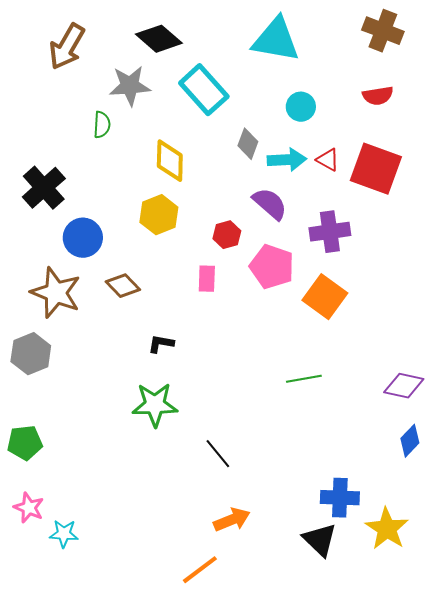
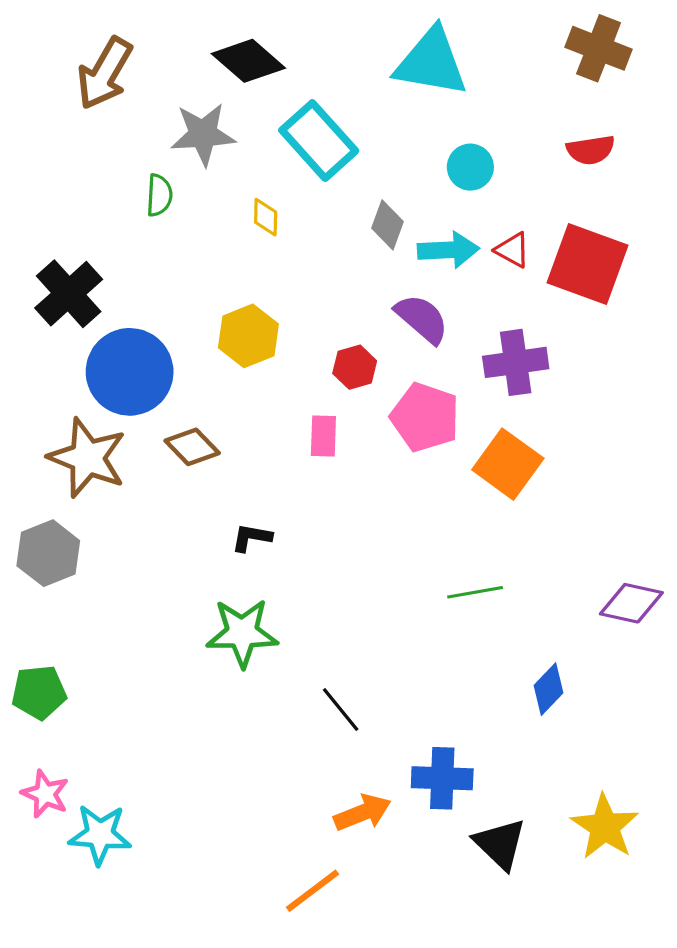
yellow diamond: (170, 161) -> (266, 217), moved, size x0.6
blue circle: (83, 238) -> (130, 372), size x1.4
blue diamond: (410, 441) -> (549, 689), moved
blue cross: (340, 498) -> (442, 778), moved
cyan star: (64, 534) -> (100, 835), size x1.4

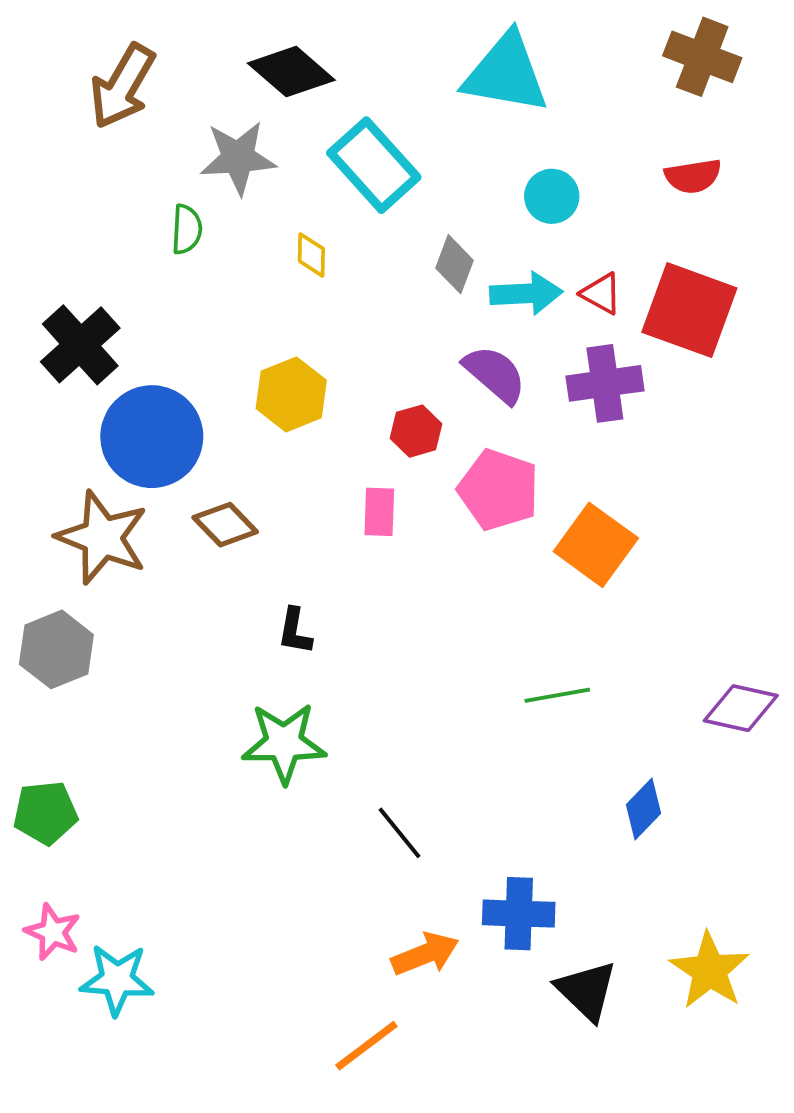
purple cross: (516, 362) -> (605, 383), moved
black L-shape: (252, 538) -> (295, 631), turned -90

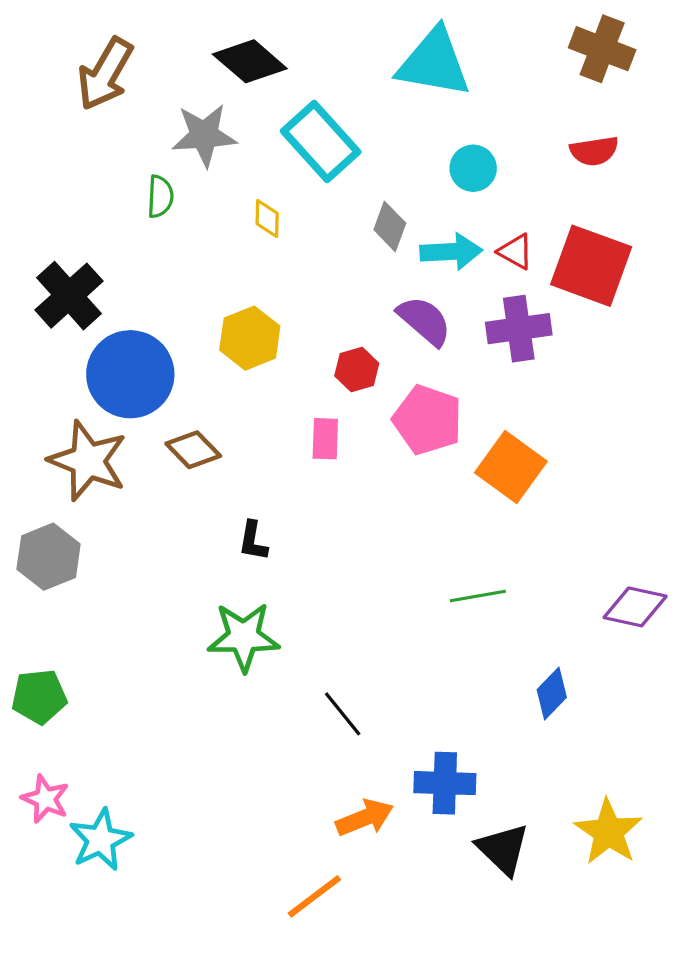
cyan star: (117, 980) -> (100, 840), turned -30

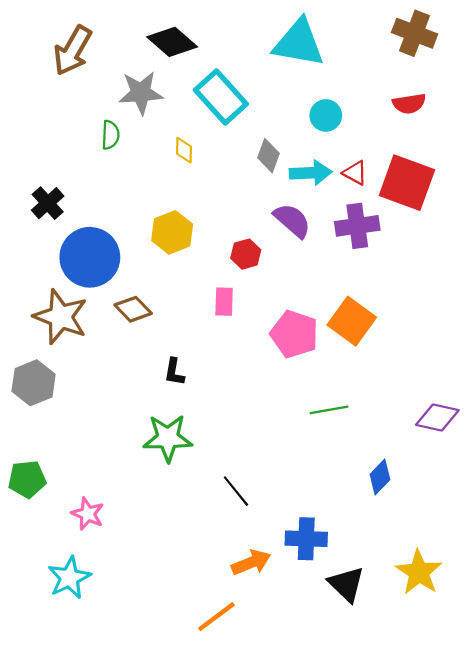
black cross: (69, 296) -> (48, 203), size x0.7
pink pentagon: (428, 420) -> (294, 334), moved
pink star: (45, 799) -> (88, 514), moved

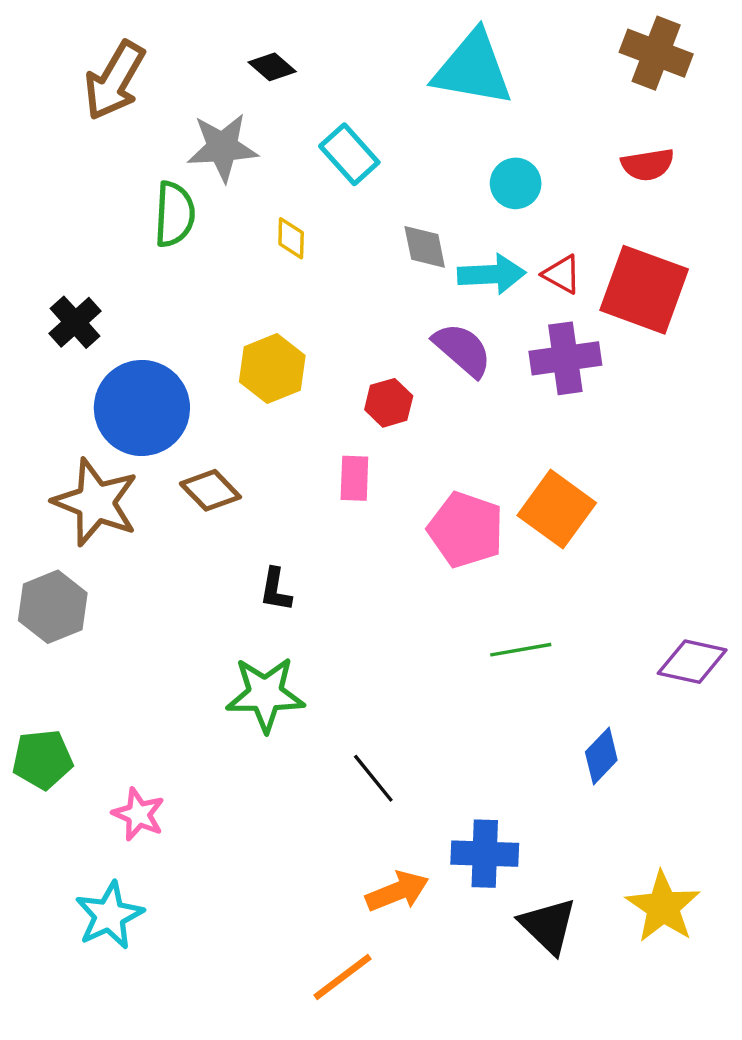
black diamond: (172, 42) -> (272, 67), size x0.6
cyan rectangle: (221, 97) -> (349, 154), size x0.7
green semicircle: (110, 135) -> (174, 214), size x1.4
gray diamond: (268, 156) -> (425, 247), turned -32

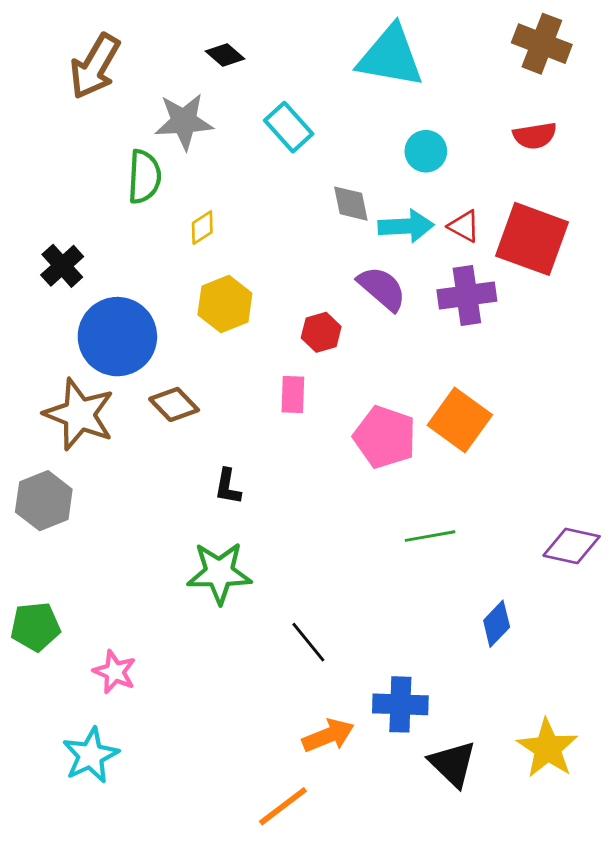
yellow diamond: (291, 238) -> (202, 228), moved, turned 56

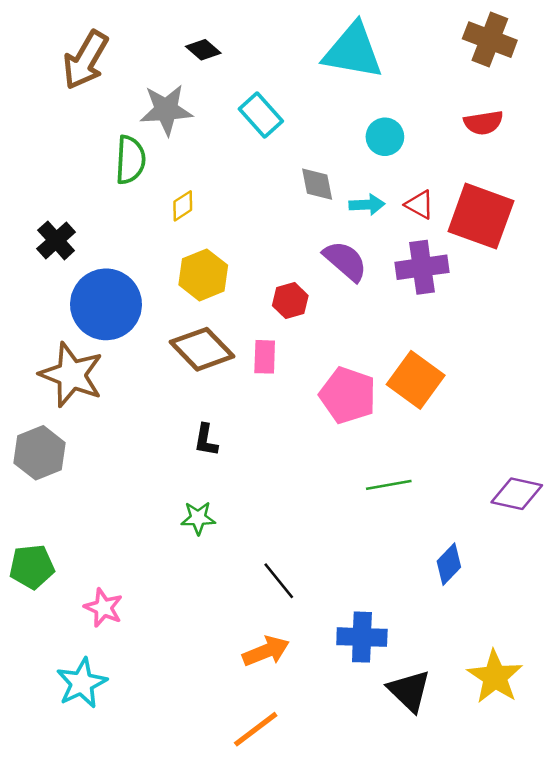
cyan arrow: (406, 226) -> (367, 205), size x0.7
brown diamond: (174, 404) -> (202, 349), moved, size x1.4
green star: (219, 573) -> (198, 518), size x0.6
orange arrow: (328, 736) -> (266, 651), moved

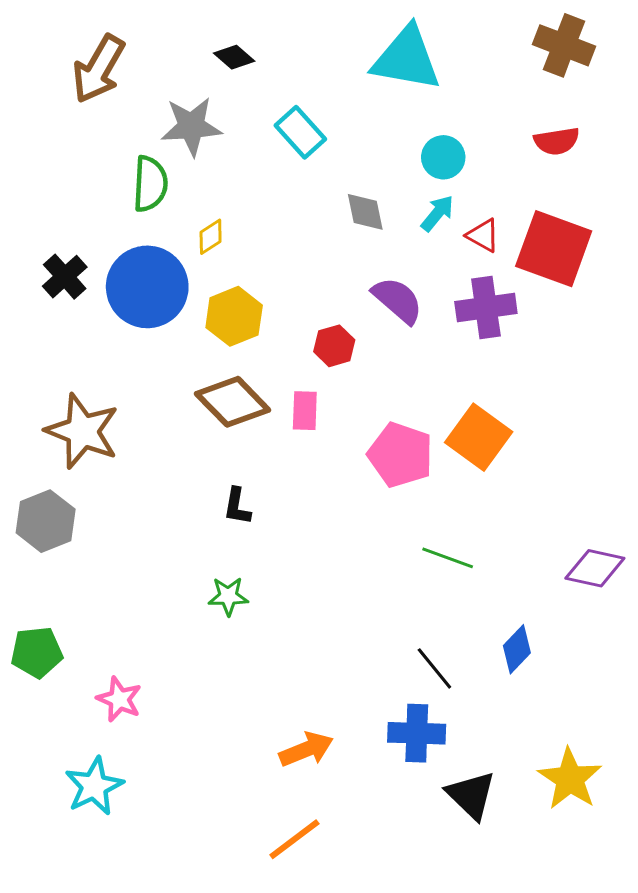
cyan arrow: (367, 205) -> (437, 213), moved, turned -48
blue circle: (106, 304) -> (147, 287), moved
green line: (389, 485) -> (448, 558), turned 30
black line: (279, 581) -> (434, 668), moved

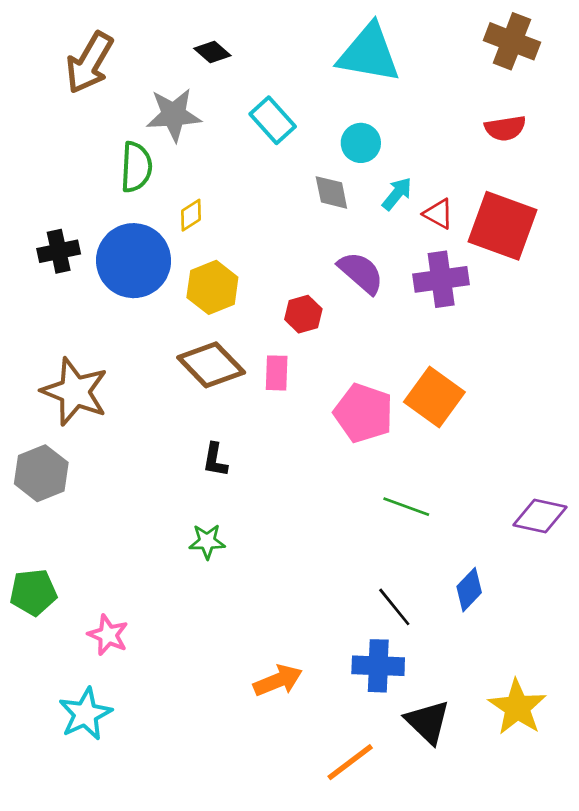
cyan circle: (443, 157) -> (361, 143), moved
black cross: (65, 277) -> (59, 251), turned 30
orange line: (294, 839) -> (350, 762), moved

